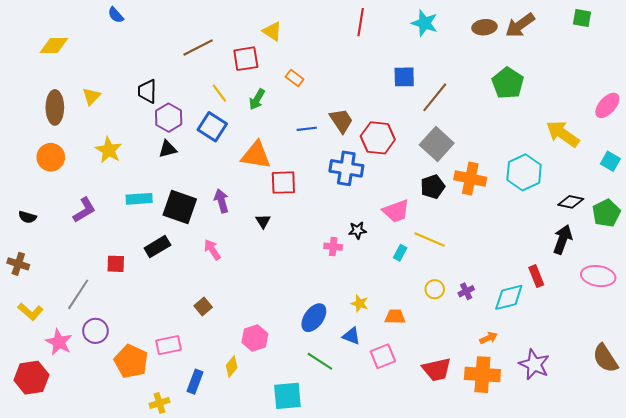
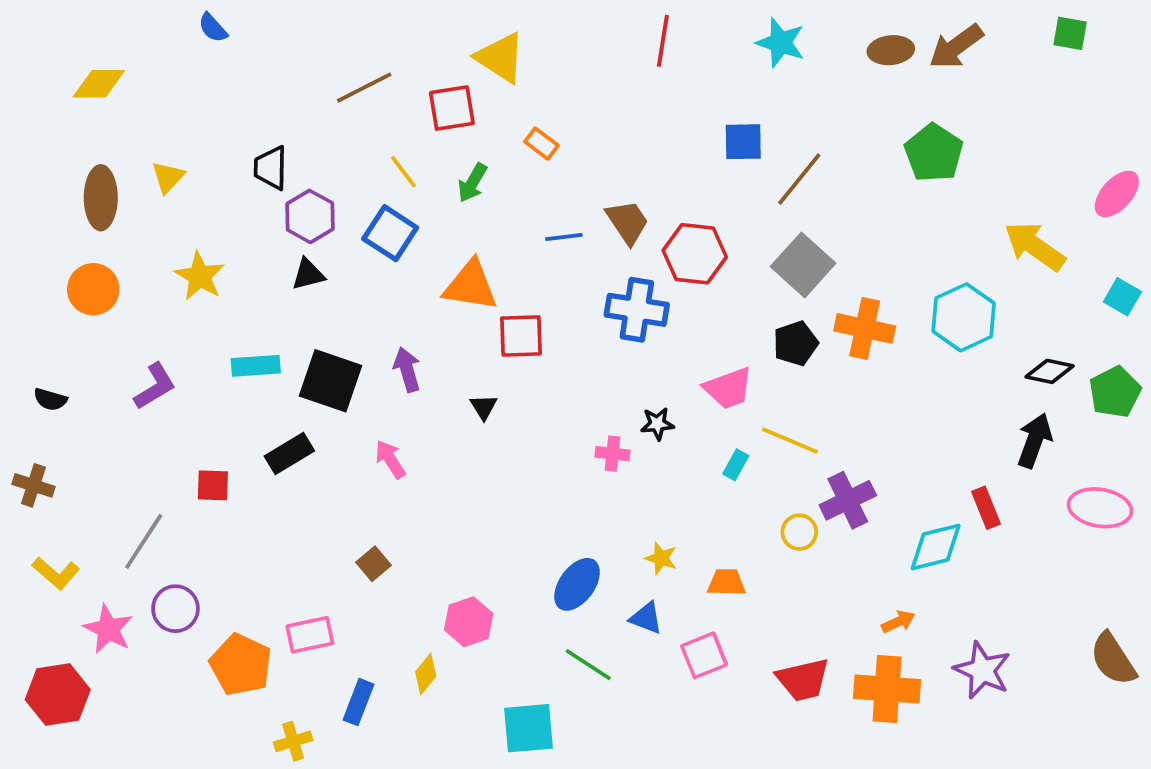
yellow triangle: (272, 31) -> (500, 58), size x1.4
purple cross: (466, 291) -> (848, 500), moved, size x1.8

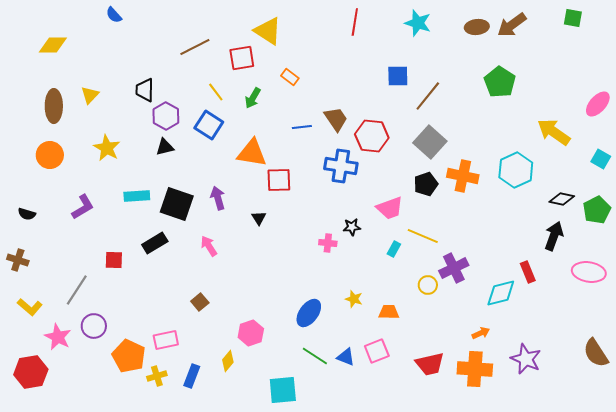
blue triangle: (646, 618) -> (346, 357), moved
yellow cross: (293, 741) -> (157, 376), moved

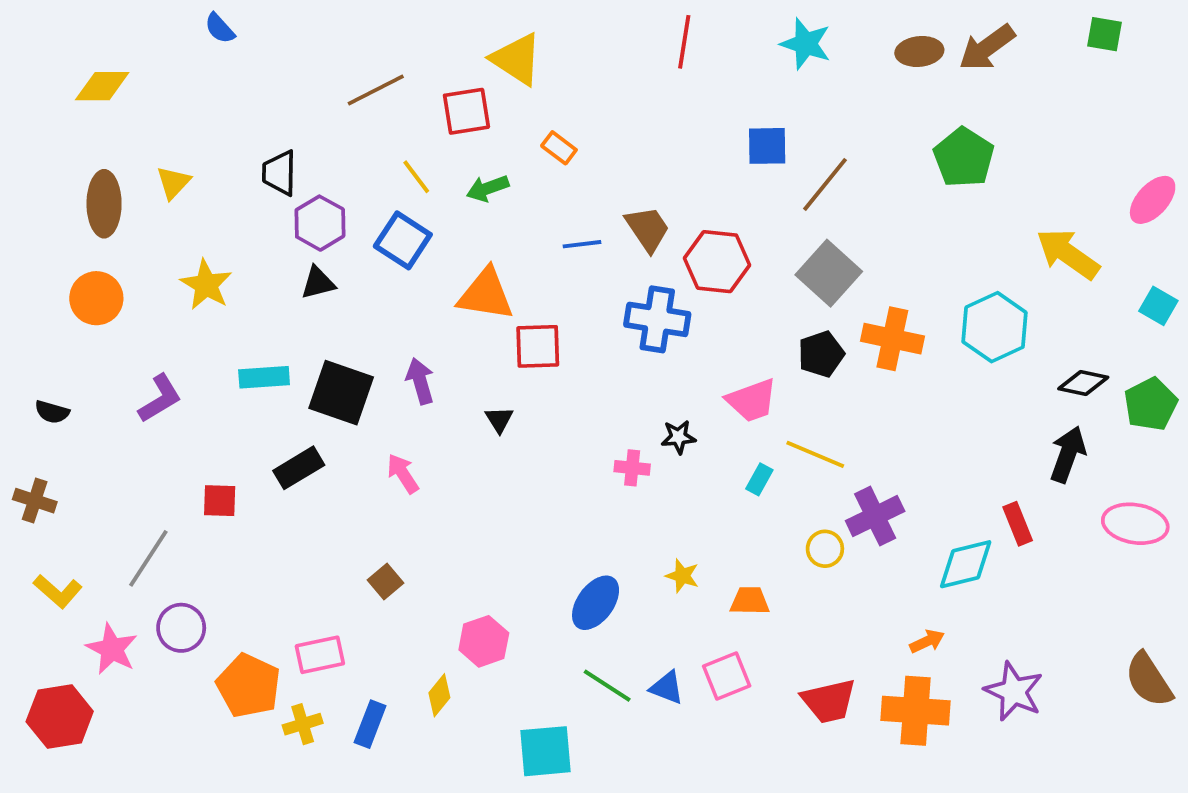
green arrow: (253, 98) -> (488, 188), turned 40

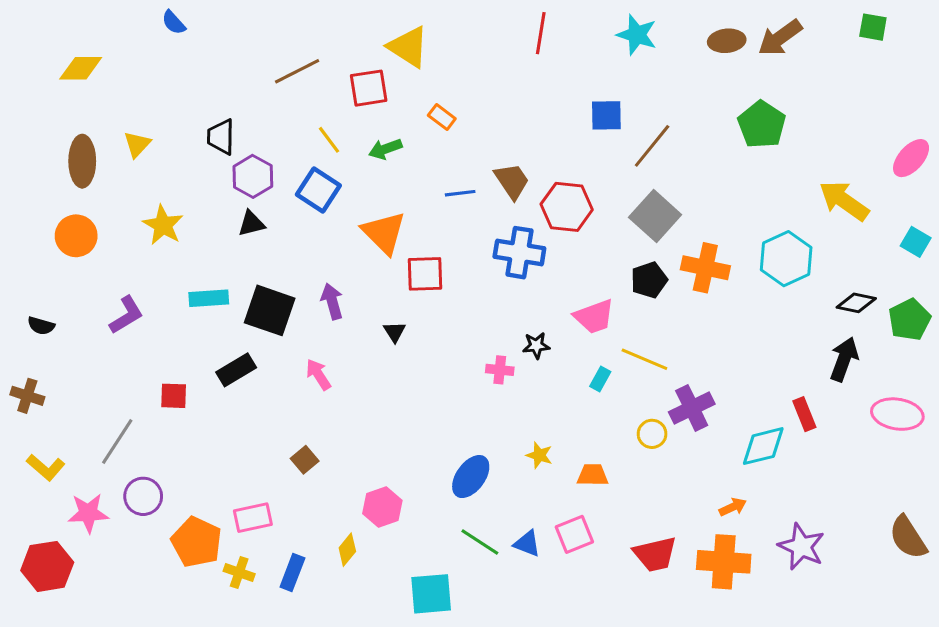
orange triangle: (486, 294) -> (384, 233), turned 36
pink star: (112, 649) -> (88, 513), turned -30
yellow cross: (303, 724) -> (239, 573), turned 36

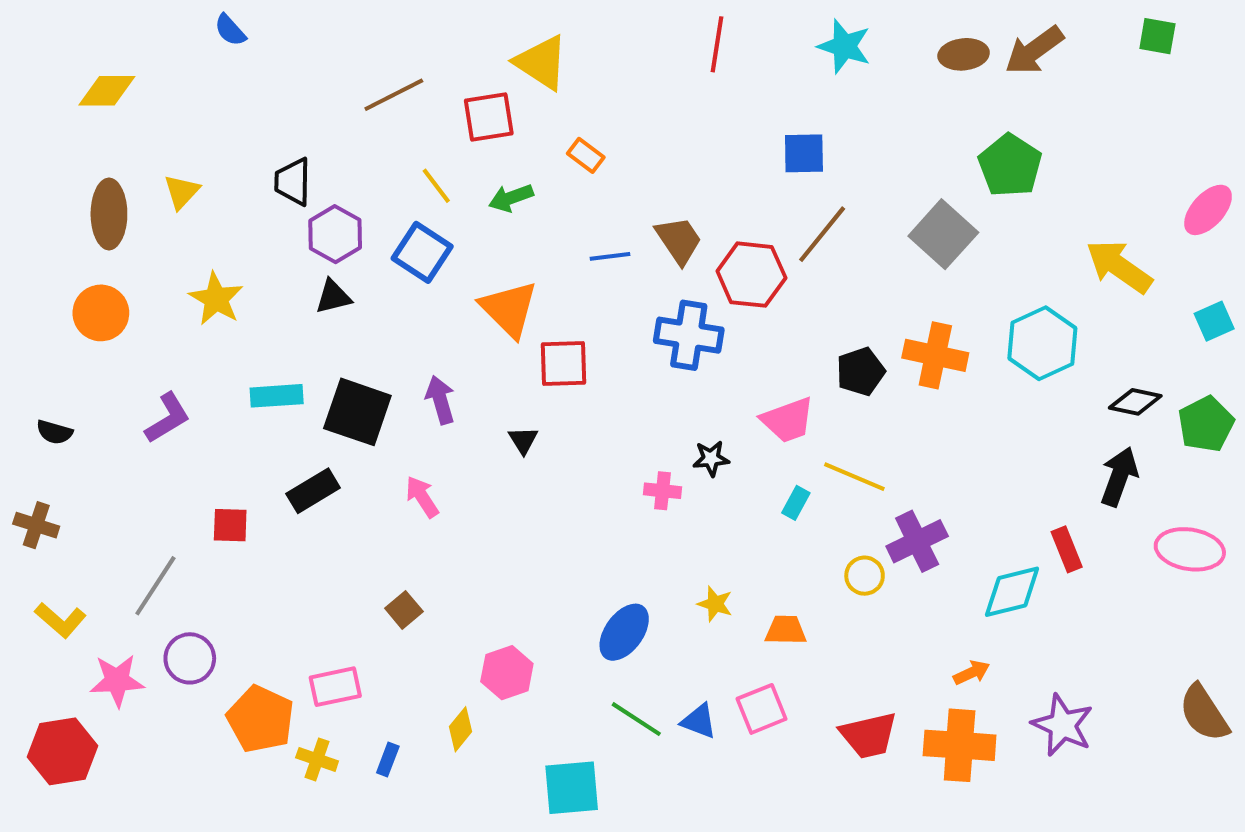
brown line: (652, 146) -> (822, 234), moved
gray square: (655, 216) -> (943, 234), moved
cyan square: (916, 242) -> (1214, 321), turned 36
blue rectangle: (292, 573) -> (388, 759), size x0.7

